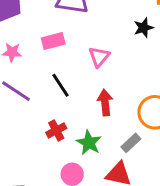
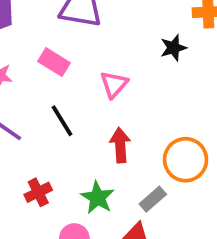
pink rectangle: (53, 41) -> (54, 62), turned 45
red cross: (56, 130) -> (38, 192), moved

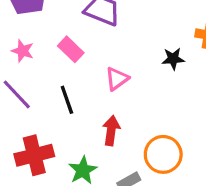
red cross: (38, 192) -> (34, 155), size x1.6

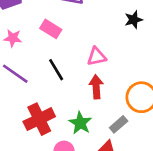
pink triangle: (117, 79) -> (97, 56), moved, turned 36

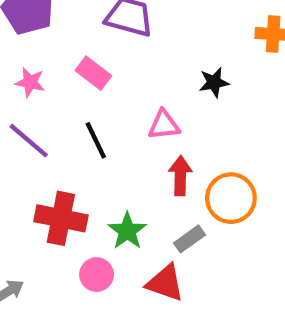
black star: (134, 20) -> (214, 82), moved
red arrow: (96, 87) -> (180, 176), moved
red cross: (39, 119) -> (61, 218), turned 32

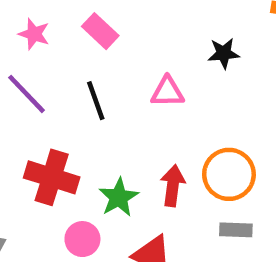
red arrow: (180, 176) -> (173, 186), moved
gray rectangle: (190, 239) -> (236, 230), moved, turned 32

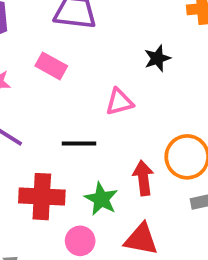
black line: (96, 101) -> (79, 144), moved, turned -56

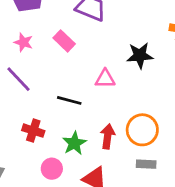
black star: (157, 58) -> (140, 55), size x1.4
red cross: (42, 197) -> (33, 131), size x0.7

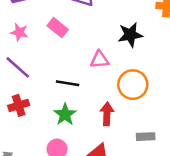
orange circle: (142, 130) -> (133, 85), moved
red cross: (33, 131) -> (19, 105), moved, turned -30
green star: (74, 143) -> (65, 114), moved

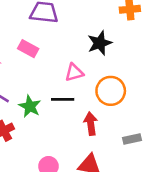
black line: (68, 83) -> (63, 99), moved
green star: (65, 114) -> (30, 106), moved

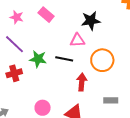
black star: (100, 43) -> (91, 21), moved
green star: (30, 106) -> (38, 59), turned -30

